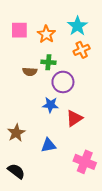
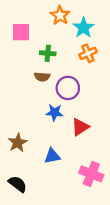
orange star: (46, 34) -> (60, 15), moved
green cross: (48, 62) -> (48, 53), moved
brown semicircle: (30, 72) -> (42, 77), moved

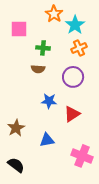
purple circle: (68, 88) -> (73, 77), moved

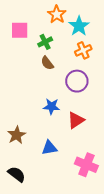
green cross: (43, 48) -> (45, 42), moved, turned -32
brown semicircle: (38, 69) -> (47, 63), moved, turned 48

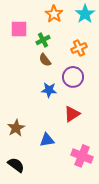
cyan star: (79, 26) -> (85, 14), moved
blue star: (51, 106) -> (49, 90), moved

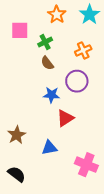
red triangle: (72, 114) -> (65, 118), moved

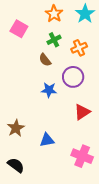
pink square: (20, 30) -> (19, 29), turned 30
green cross: (45, 42) -> (54, 40), moved
red triangle: (65, 118) -> (82, 112), moved

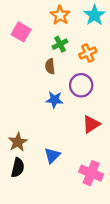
brown semicircle: (45, 60) -> (50, 66), turned 32
blue triangle: (47, 140) -> (52, 155), turned -35
black semicircle: (16, 165) -> (18, 168), moved, turned 66

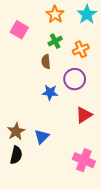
blue triangle: (52, 155) -> (42, 137), moved

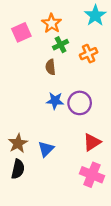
orange star: (55, 14) -> (52, 23), moved
pink square: (19, 30) -> (21, 32), turned 36
purple circle: (75, 79) -> (80, 103), moved
red triangle: (84, 115) -> (92, 142), moved

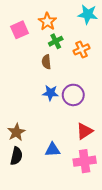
cyan star: (95, 15) -> (88, 14), turned -30
blue triangle: (46, 149) -> (53, 150), moved, turned 42
pink cross: (92, 175) -> (85, 161), turned -30

